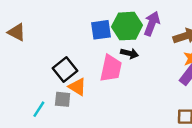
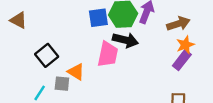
black arrow: (130, 53) -> (125, 40), size x1.5
black square: (65, 69) -> (47, 55), moved

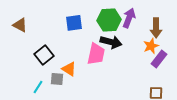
blue square: (98, 18) -> (74, 23), moved
brown arrow: (178, 24) -> (156, 28), turned 108
orange star: (185, 45) -> (151, 46), moved

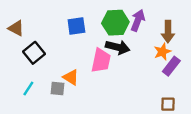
black square: (44, 55) -> (34, 53), moved
cyan line: (38, 87) -> (28, 88), moved

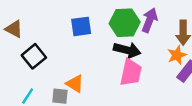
pink trapezoid: (101, 61) -> (131, 72), moved

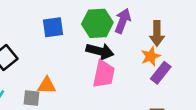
orange triangle: (75, 84) -> (47, 85), turned -30

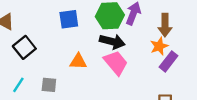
pink trapezoid: (104, 74) -> (116, 63), turned -52
orange triangle: (47, 85) -> (78, 61), moved

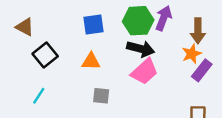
orange triangle: (78, 61) -> (91, 61), moved
pink trapezoid: (116, 63) -> (144, 72), turned 88
gray square: (49, 85) -> (101, 96), moved

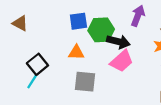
green hexagon: (138, 21) -> (101, 30), moved
black square: (45, 55) -> (37, 64), moved
gray square: (101, 96) -> (85, 82), size x1.5

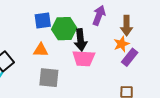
black arrow: (118, 42) -> (81, 40), turned 70
pink trapezoid: (122, 61) -> (84, 58), turned 45

